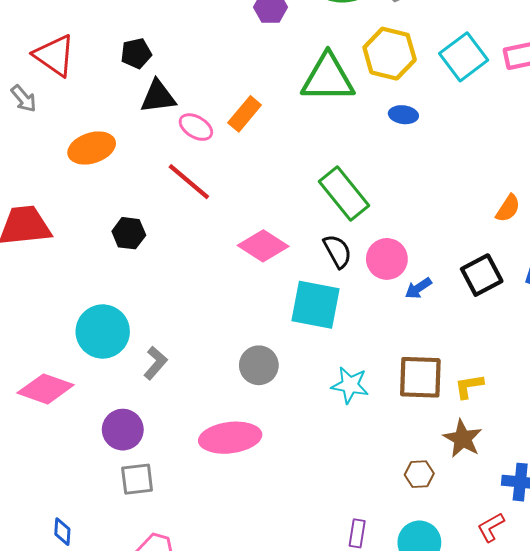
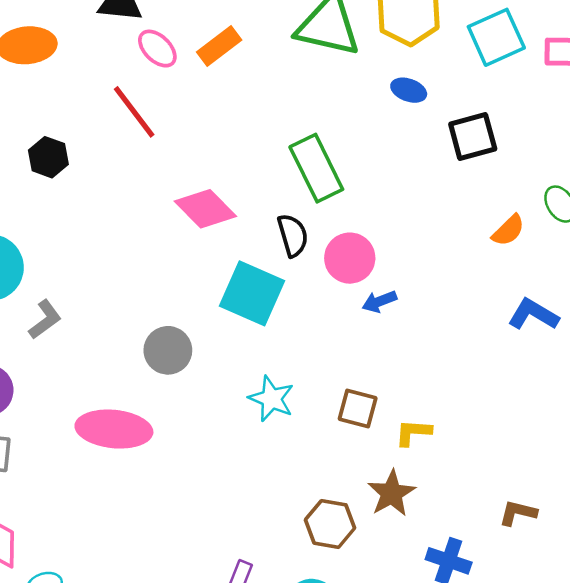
black square: (482, 275) -> (473, 136), moved
brown square: (420, 377) -> (358, 409), size x0.7
brown hexagon: (419, 474) -> (330, 524), size x1.4

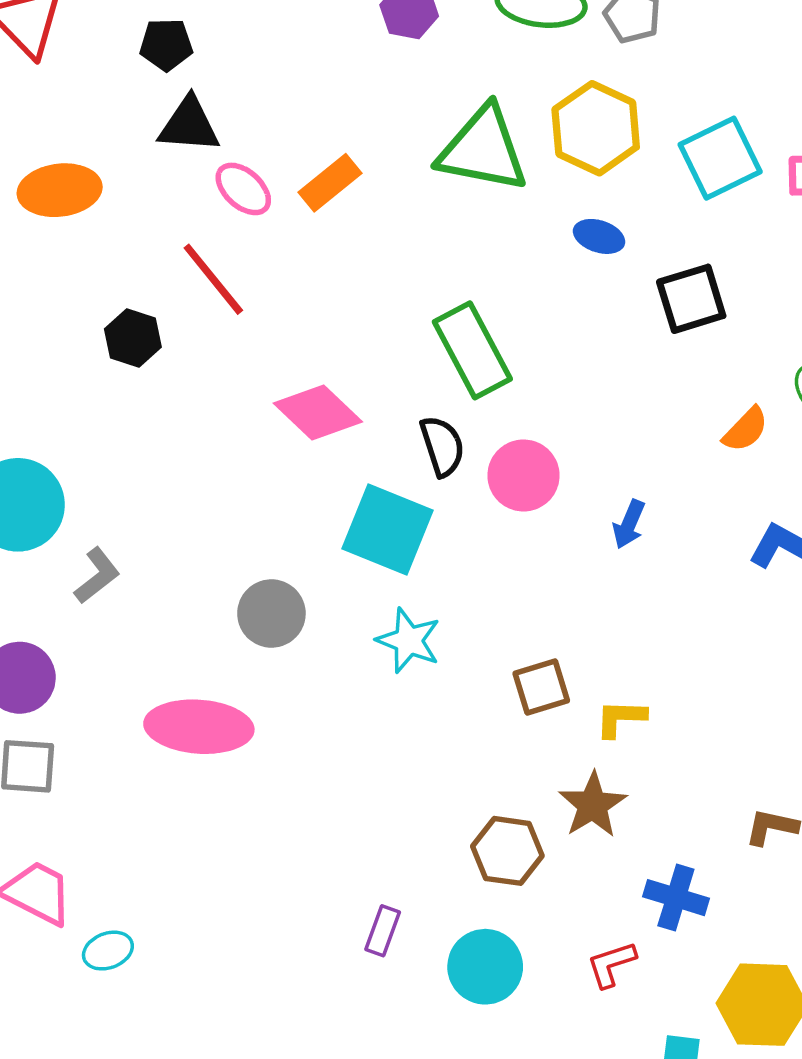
black hexagon: (48, 157) -> (133, 338), moved
blue arrow: (379, 302) -> (629, 524), moved, turned -44
cyan star: (271, 399) -> (409, 640), moved
brown square: (358, 409) -> (541, 687), turned -30

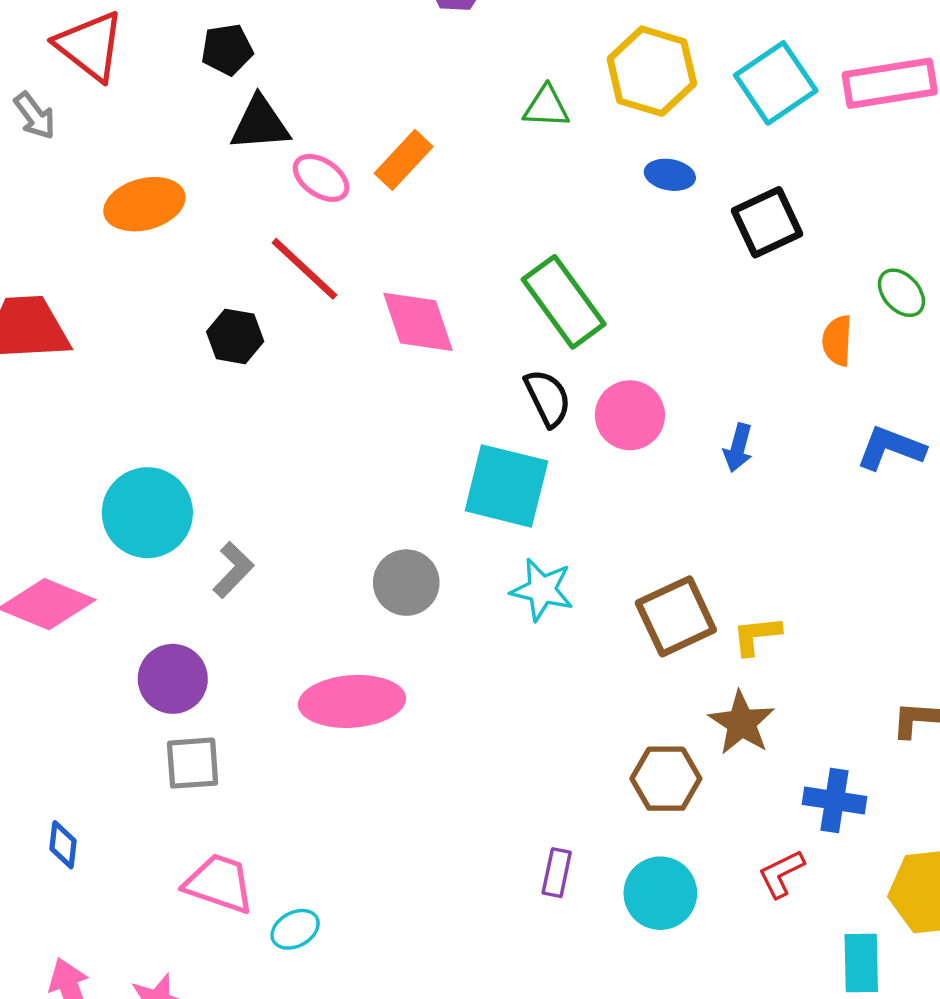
green triangle: (483, 149) -> (546, 107), size x0.5
pink diamond: (318, 413) -> (418, 322), moved, turned 36
orange semicircle: (746, 430) -> (837, 341), turned 147
brown square: (541, 687) -> (676, 616), size x1.4

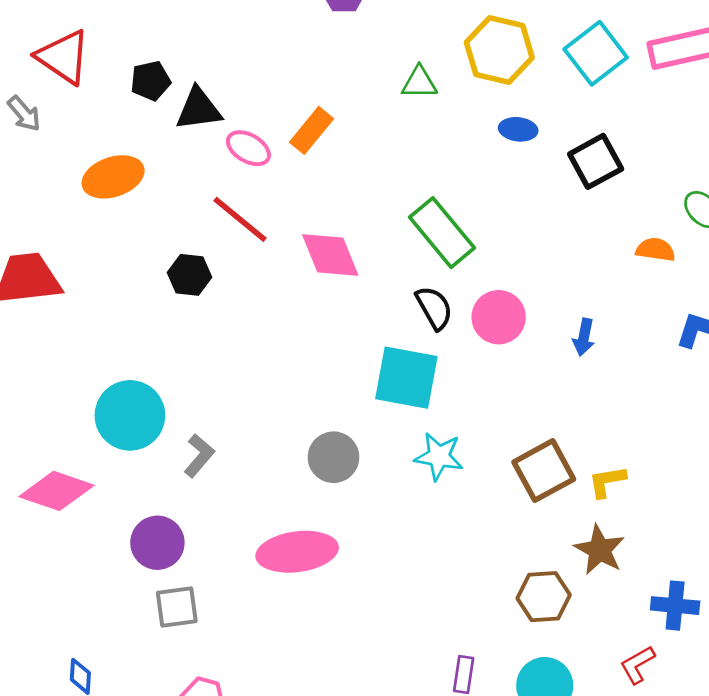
black pentagon: (227, 49) -> (151, 81), moved
orange semicircle: (837, 341) -> (656, 250), turned 99

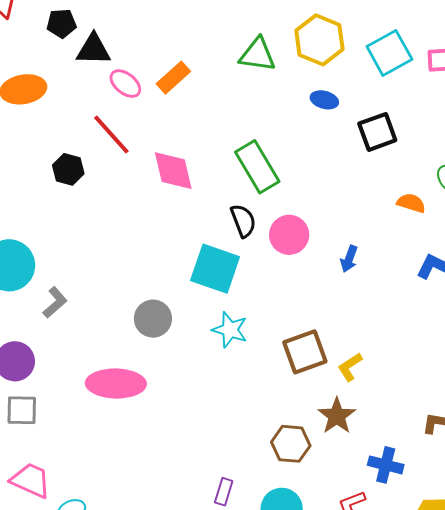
green triangle: (419, 83) -> (257, 55), size x1.4
yellow L-shape: (607, 482) -> (350, 367), turned -32

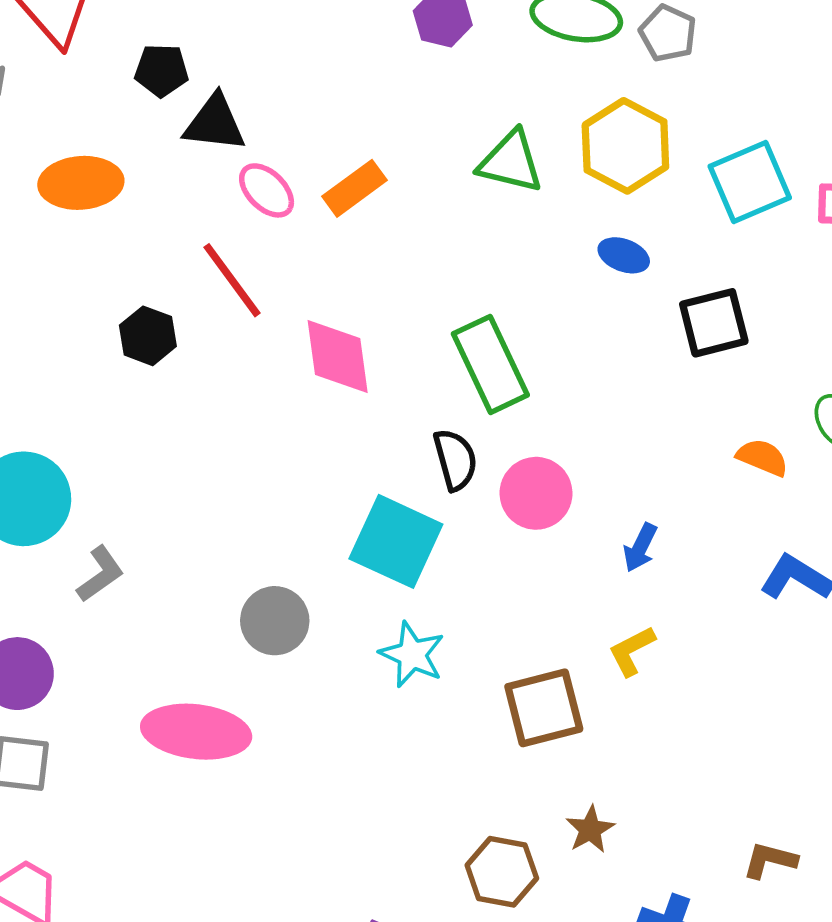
yellow L-shape: (350, 367) -> (632, 651), moved
brown star: (337, 416) -> (590, 829), size x0.7

